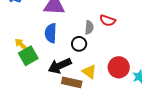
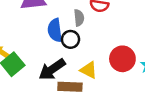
blue semicircle: (51, 33) -> (55, 30), moved

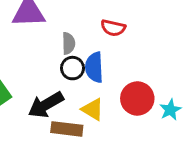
gray semicircle: (79, 18) -> (69, 43), moved
blue semicircle: (55, 30) -> (94, 67), moved

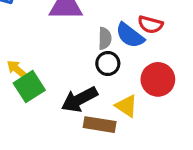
blue semicircle: (94, 67) -> (130, 35), moved, turned -52
red circle: (137, 98) -> (158, 79), moved

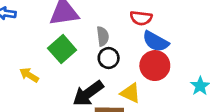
blue semicircle: (130, 35) -> (156, 41), moved
green square: (29, 87) -> (62, 49), moved

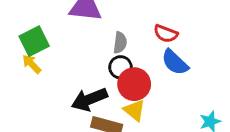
green square: (62, 49) -> (34, 41), moved
red circle: (155, 66) -> (134, 84), moved

